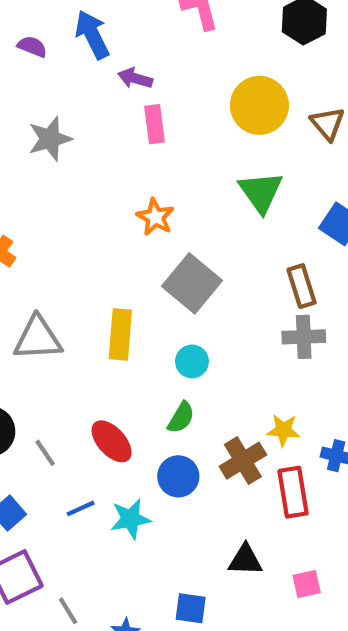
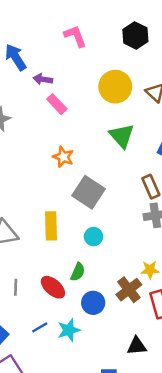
pink rectangle: (154, 124) -> (57, 104), turned -30
green semicircle: (181, 418) -> (78, 272), moved
gray line: (45, 453) -> (16, 287), moved, turned 42

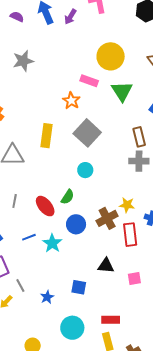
purple arrow: (43, 79) -> (70, 17), moved, turned -77
yellow circle: (115, 87) -> (111, 56), moved
pink rectangle: (57, 104) -> (89, 81), moved, turned -36
yellow rectangle: (51, 226) -> (46, 136), moved
cyan star: (69, 330) -> (52, 243), turned -30

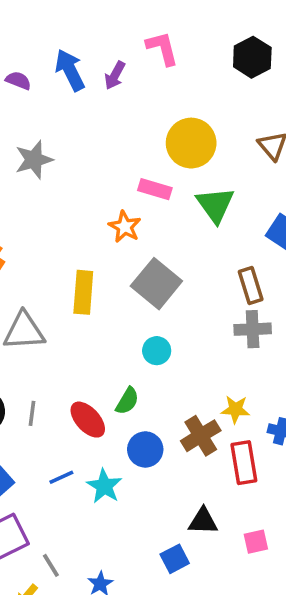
blue square: (79, 287) -> (175, 559), moved, turned -35

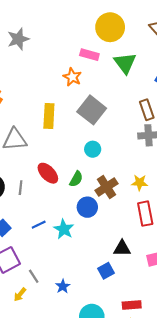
red ellipse: (88, 420) -> (48, 173), moved
brown cross: (201, 436) -> (106, 187), moved

